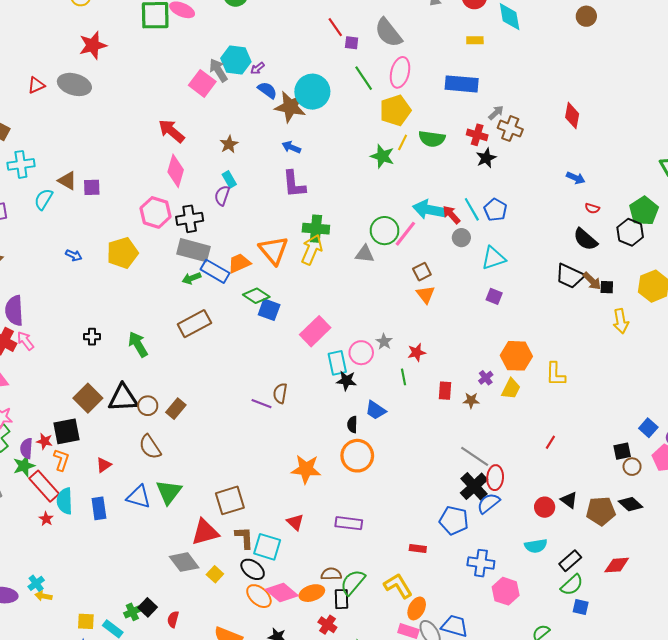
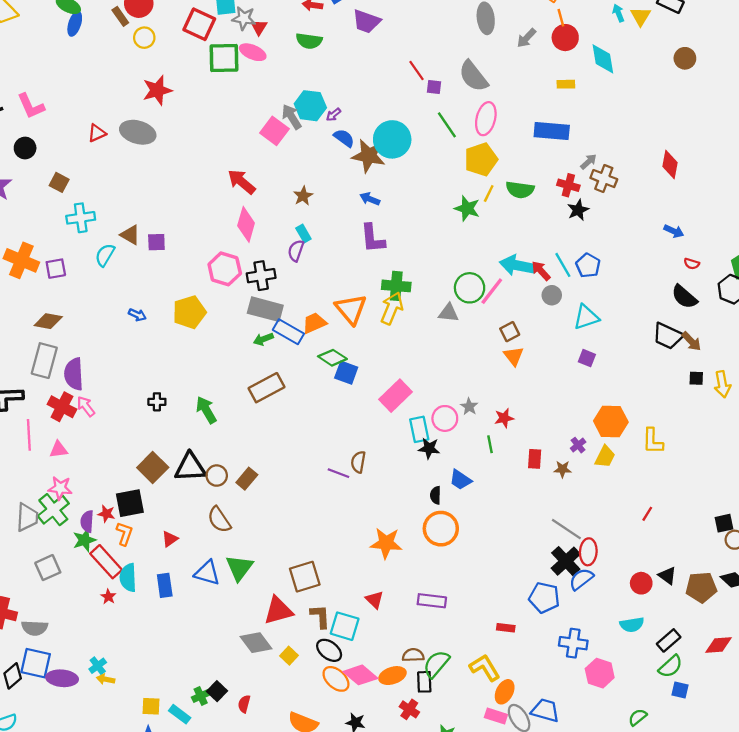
black square: (607, 287) -> (696, 378), moved

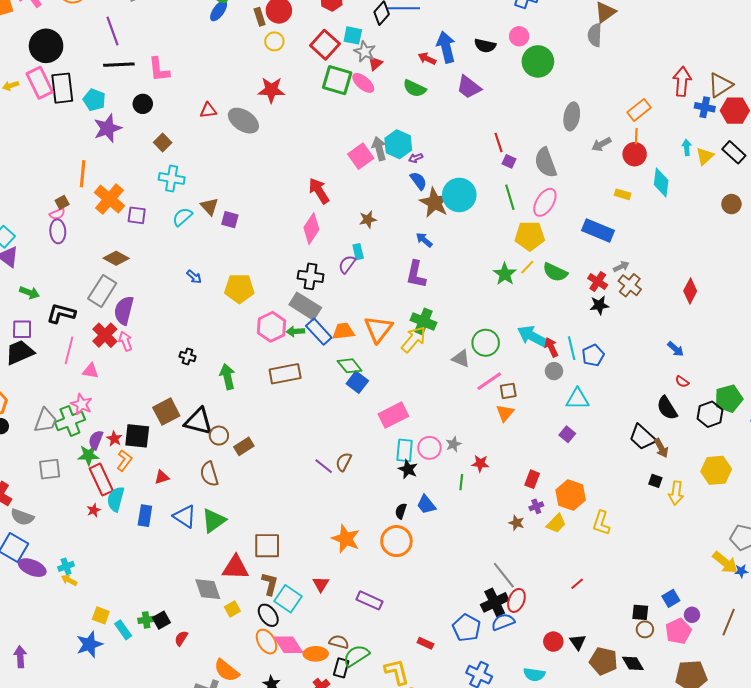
pink hexagon: (225, 269) -> (272, 327), moved
pink line: (492, 291) -> (489, 381), moved
red rectangle: (535, 459) -> (532, 479), moved

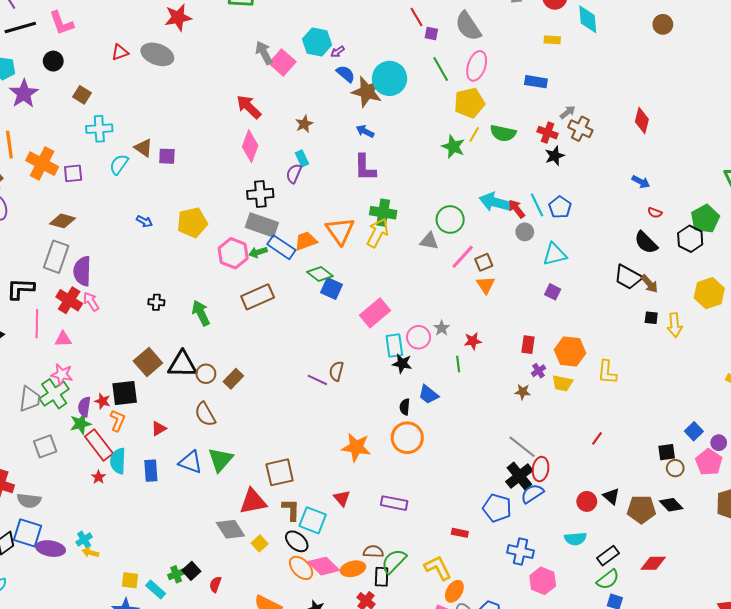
gray arrow: (379, 149) -> (264, 53), moved
blue rectangle: (598, 231) -> (536, 82), size x0.7
yellow trapezoid: (556, 524) -> (562, 383), turned 70

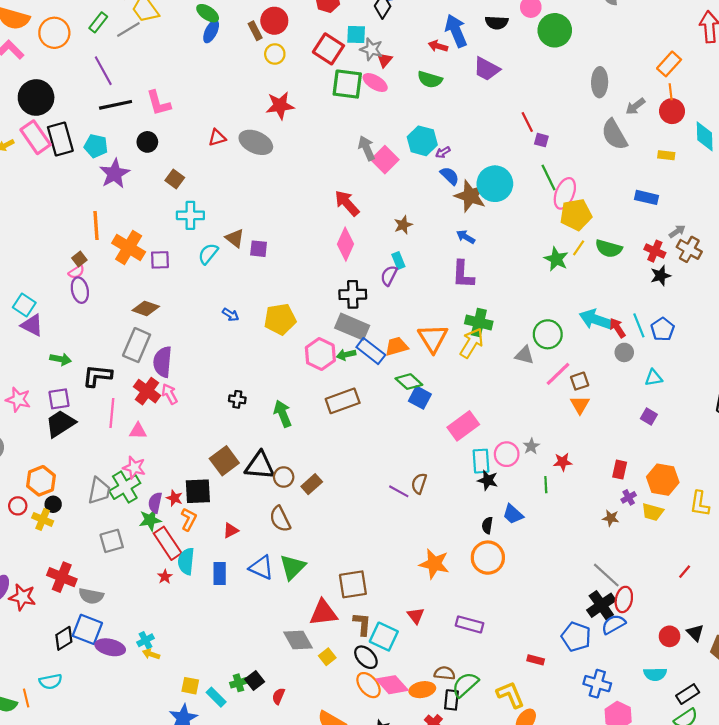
gray semicircle: (468, 26) -> (614, 135), moved
pink ellipse: (477, 66) -> (565, 193), moved
cyan triangle: (555, 254) -> (654, 378), size x0.7

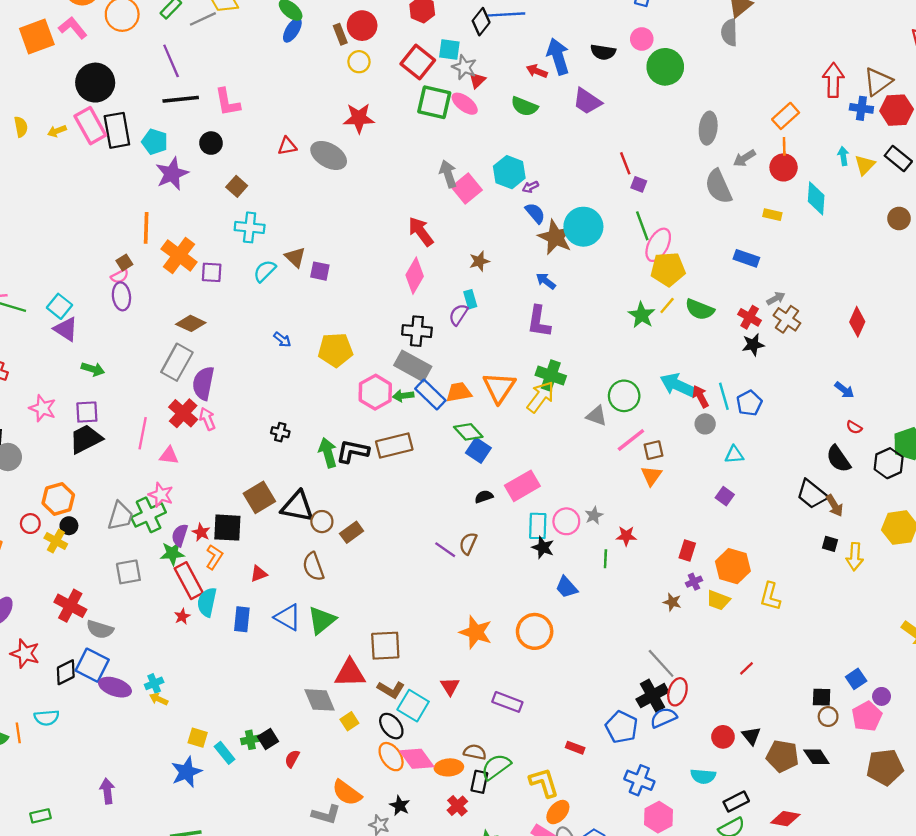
black L-shape: (97, 376) -> (353, 451), moved
black semicircle: (487, 525) -> (484, 497), moved, turned 56
red star: (22, 597) -> (25, 654), moved
brown L-shape: (362, 624) -> (391, 690), turned 110

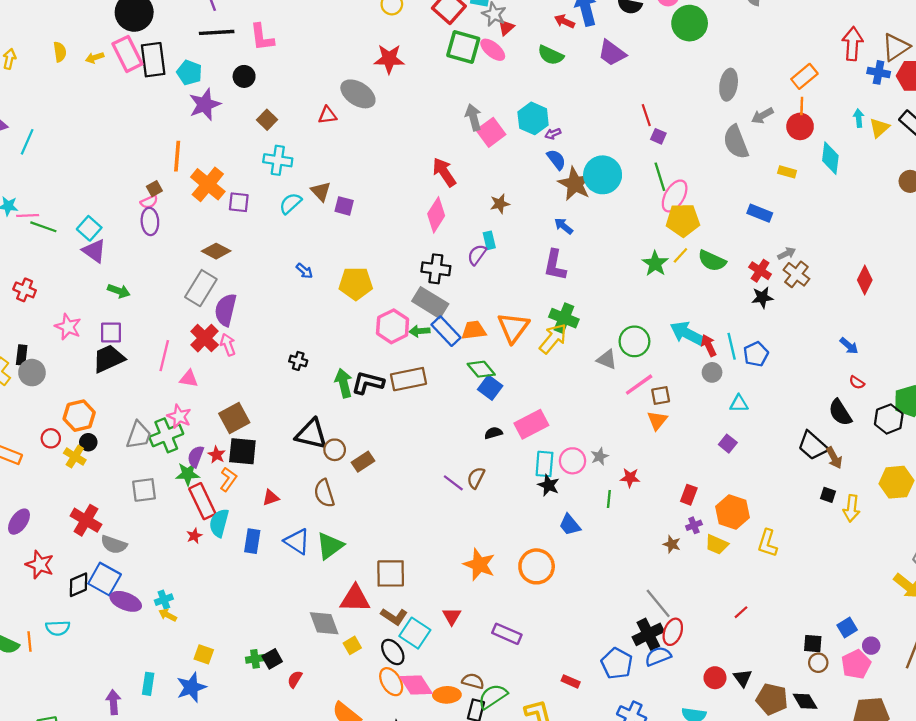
red triangle: (287, 146) -> (328, 115), moved
brown square: (259, 497) -> (234, 418), moved
cyan rectangle: (225, 753) -> (148, 684), moved, turned 45

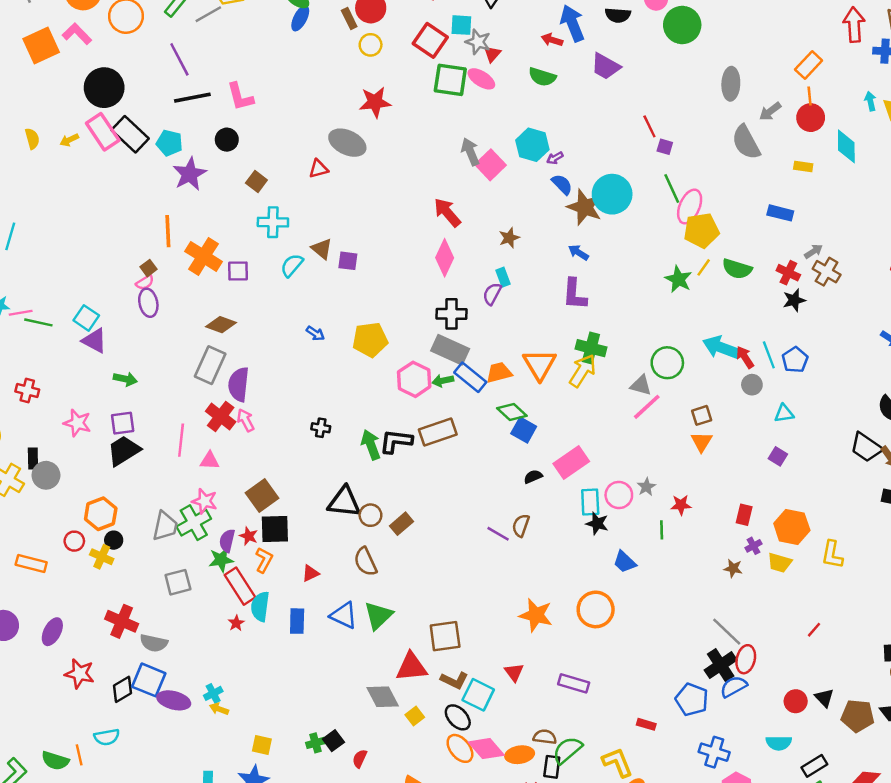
black rectangle: (153, 60) -> (130, 134), turned -32
pink line: (639, 385) -> (647, 407), moved

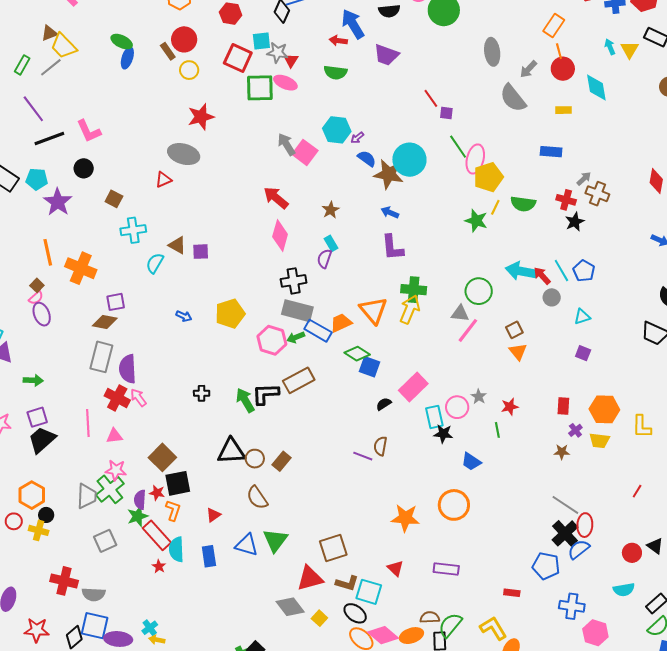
purple square: (238, 271) -> (116, 302), moved

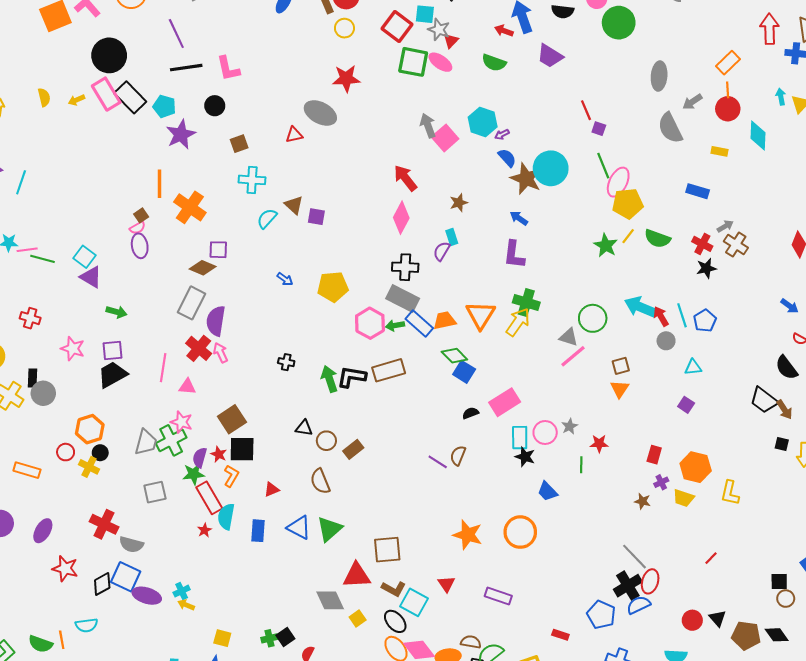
brown square: (114, 199) -> (239, 144), turned 30
black triangle: (231, 451) -> (304, 428), size x0.6

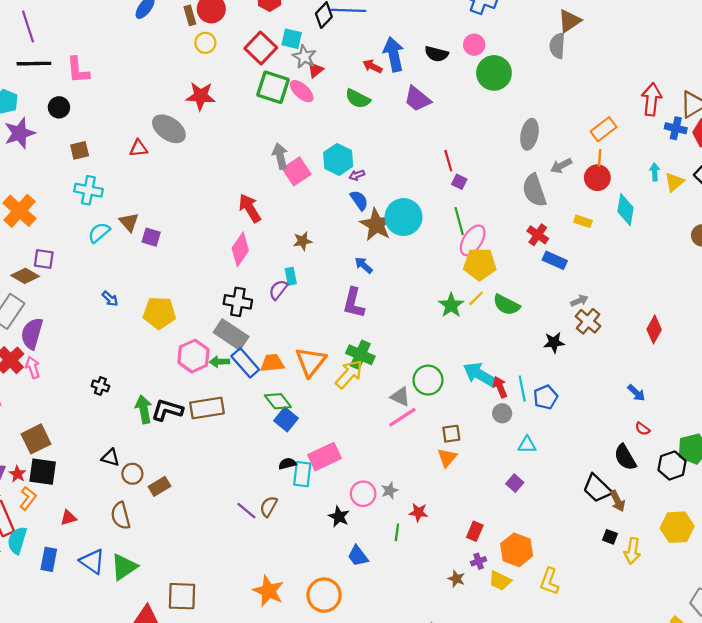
red cross: (702, 244) -> (538, 235), moved
cyan rectangle: (520, 438) -> (302, 474), moved

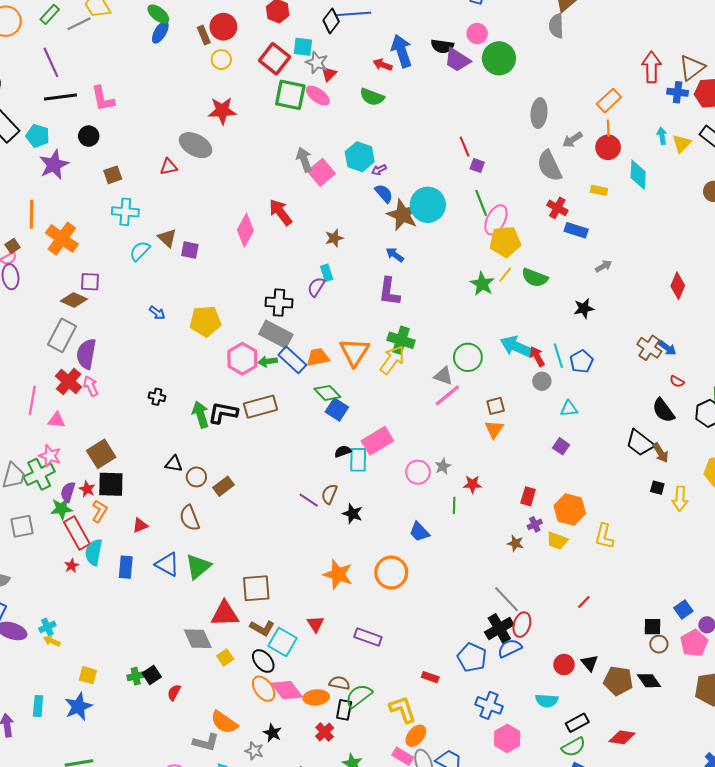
purple trapezoid: (417, 99) -> (457, 60), moved
pink diamond: (240, 249) -> (245, 230), moved
brown cross: (588, 321) -> (649, 348), moved
black star: (339, 517) -> (353, 514), moved

